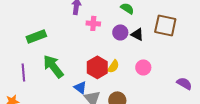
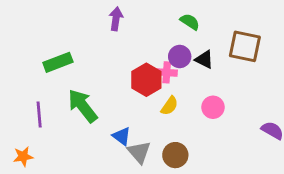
pink cross: (93, 23) -> (167, 72), moved
red hexagon: (97, 67) -> (146, 80), moved

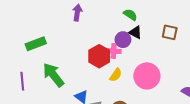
brown square: (245, 46) -> (170, 32), size x0.7
black triangle: (204, 59) -> (135, 32), moved
pink circle: (213, 107) -> (147, 76), size x1.6

